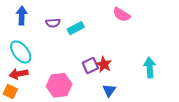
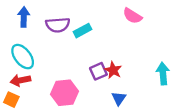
purple semicircle: (53, 23) -> (58, 25), size x1.5

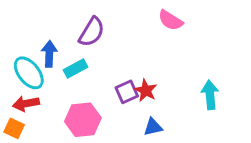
blue arrow: (24, 17) -> (49, 54), moved
purple semicircle: (58, 25) -> (92, 32), moved, turned -55
cyan rectangle: (83, 31) -> (76, 69), moved
blue triangle: (119, 98) -> (153, 127), turned 42

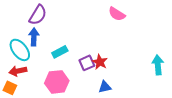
purple semicircle: (92, 32) -> (38, 15), moved
cyan rectangle: (76, 69) -> (60, 52), moved
cyan arrow: (210, 95) -> (158, 65), moved

